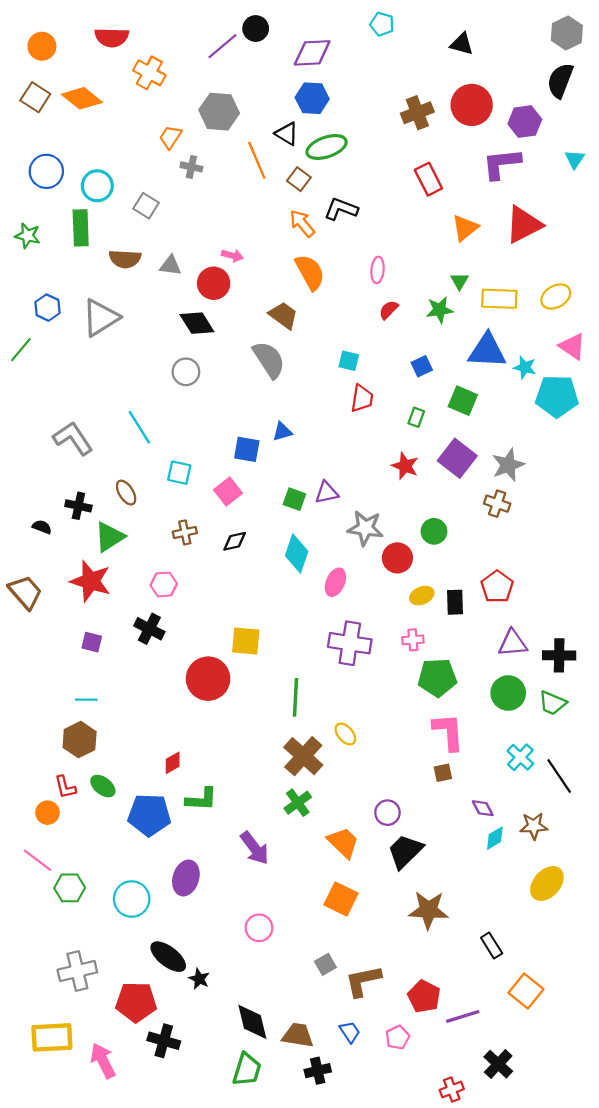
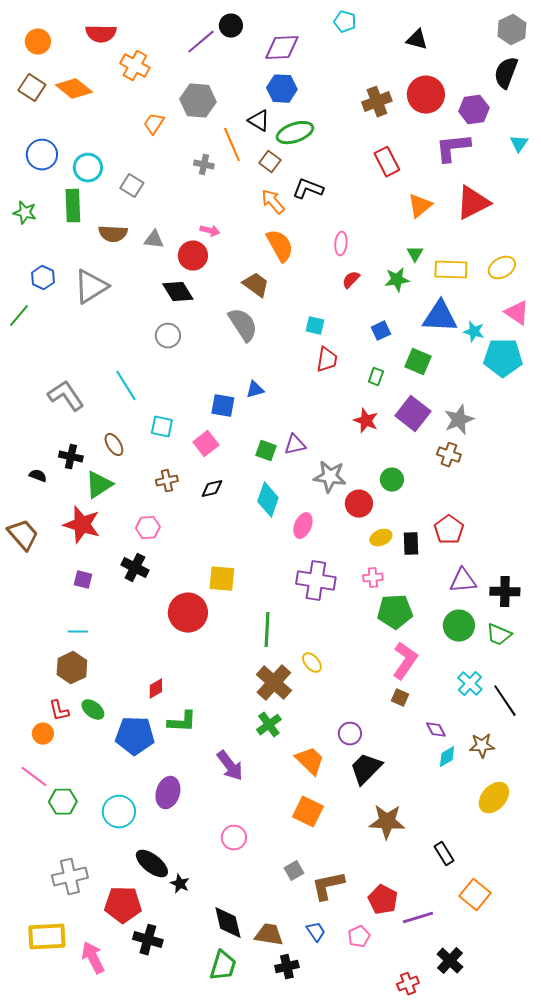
gray cross: (191, 167) -> (204, 165), moved
pink L-shape: (448, 732) -> (405, 661), turned 39
brown square: (443, 773) -> (400, 698), turned 36

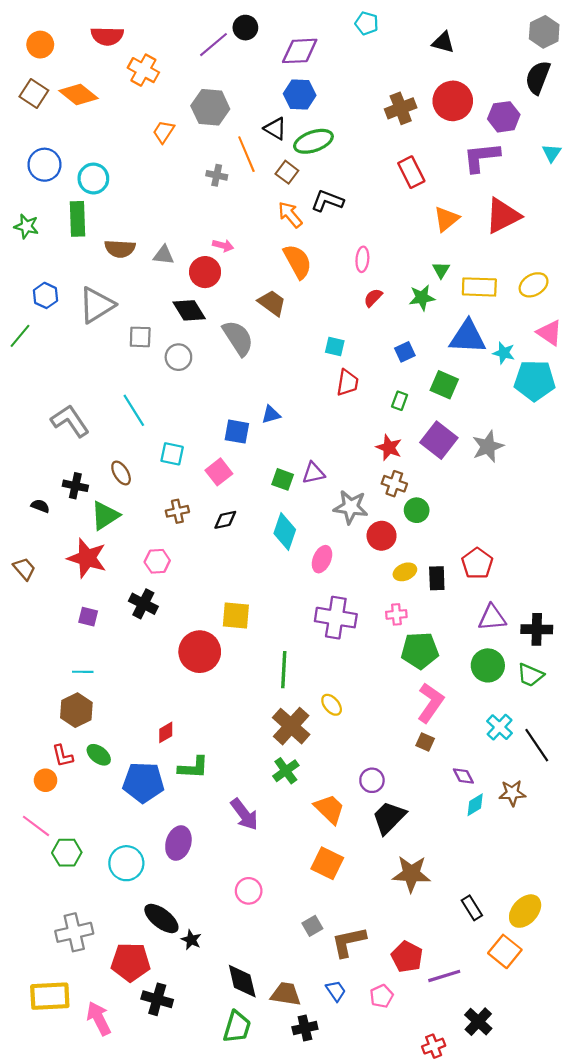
gray square: (132, 186) -> (140, 337), moved, turned -30
gray semicircle: (243, 325) -> (238, 338), moved
brown cross: (449, 455) -> (394, 484), moved
brown trapezoid: (23, 535) -> (24, 569), size x0.7
yellow ellipse: (494, 798) -> (525, 911), moved

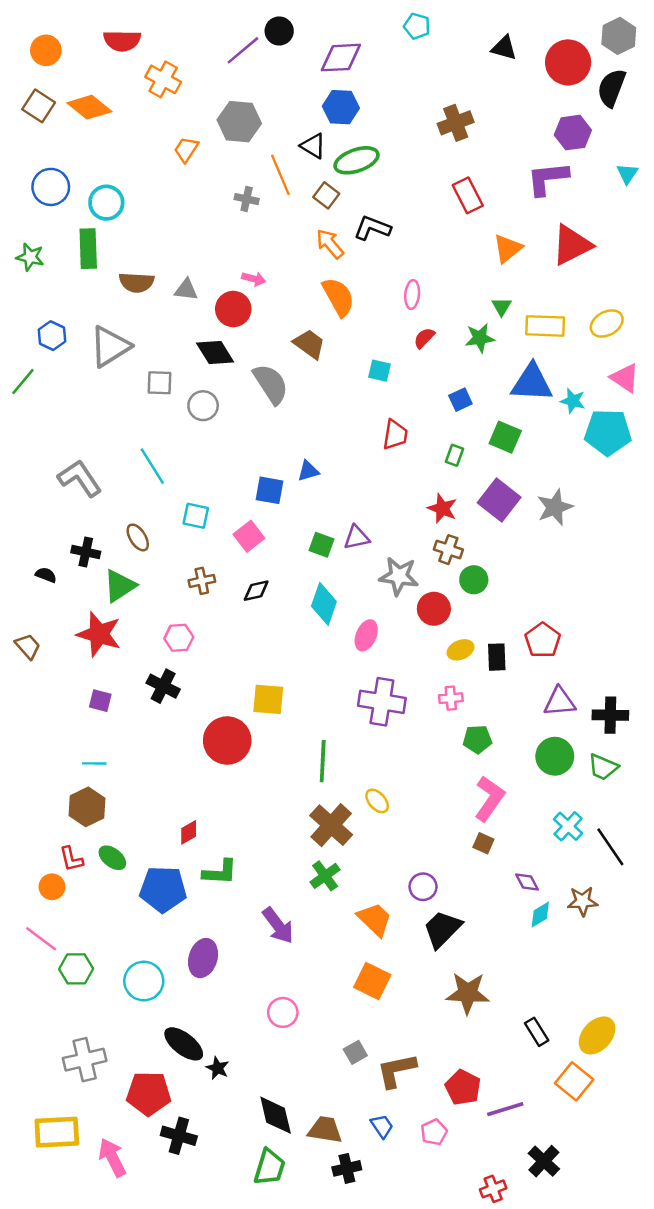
red circle: (453, 101) -> (568, 62), moved
cyan square: (335, 346) -> (379, 371), moved
green pentagon: (420, 651) -> (477, 739), size x0.7

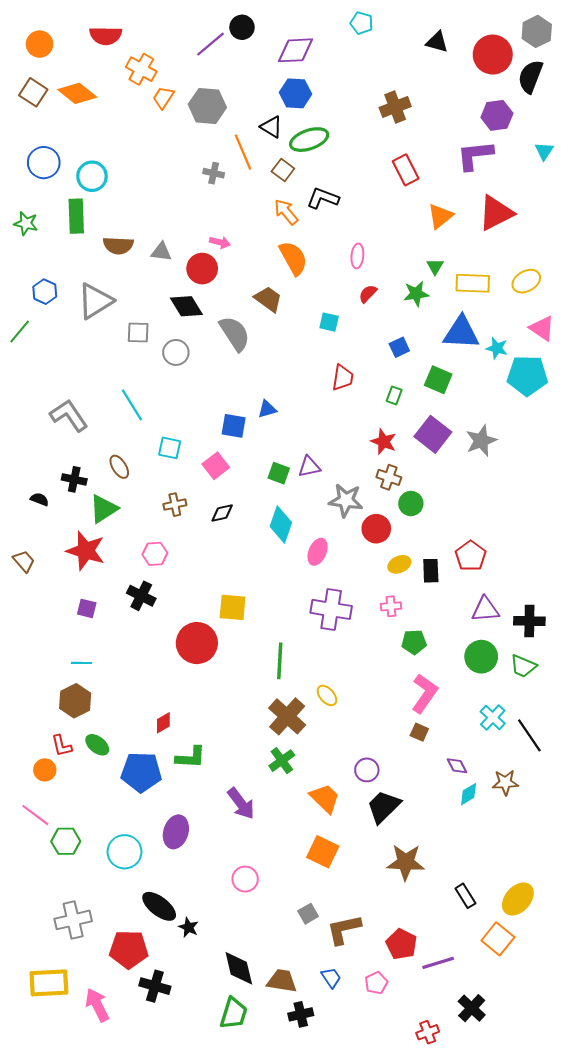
orange trapezoid: (186, 149) -> (163, 98), moved

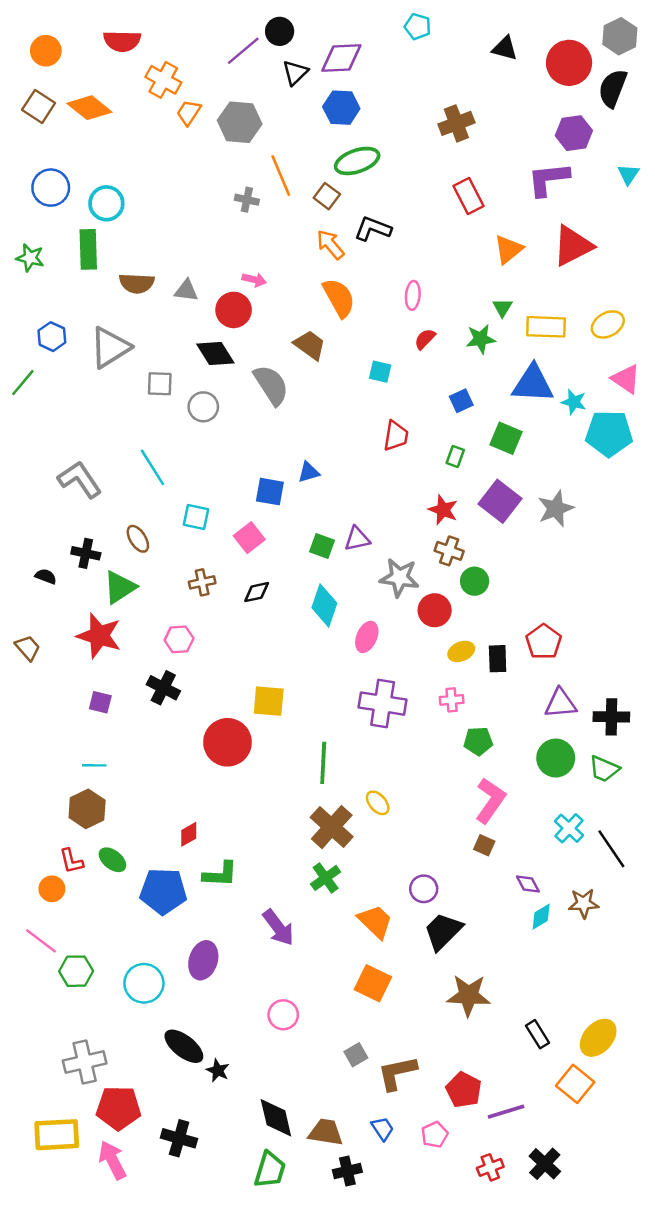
black triangle: (271, 127) -> (295, 73), moved, turned 45
red pentagon: (129, 949) -> (119, 1108), moved
red cross: (428, 1032) -> (490, 1167), moved

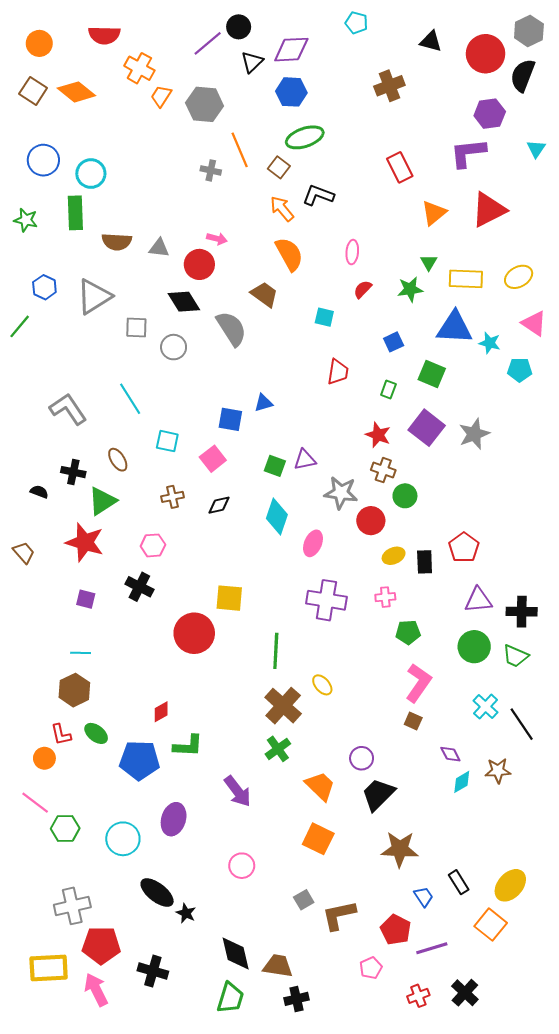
brown cross: (456, 123) -> (389, 86), moved
cyan pentagon: (609, 433) -> (520, 370), size x0.6
blue trapezoid: (383, 1129) -> (424, 897), moved

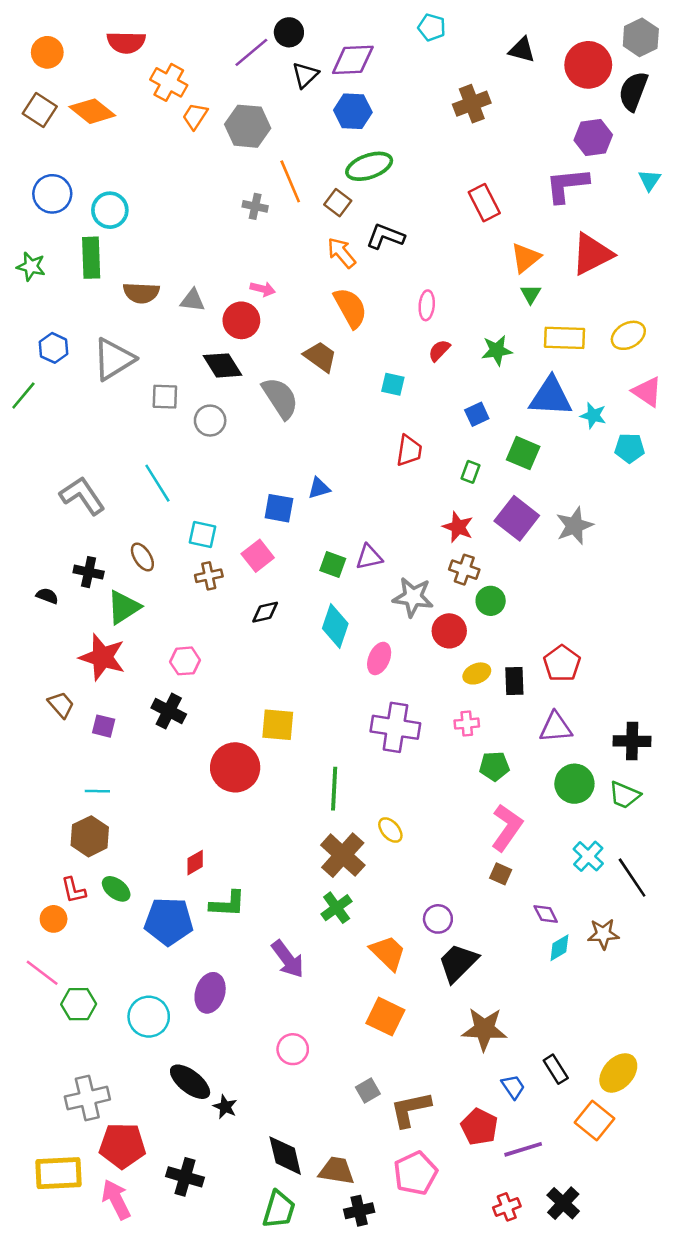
green triangle: (429, 262) -> (531, 294), moved
brown cross: (173, 497) -> (209, 576), moved
brown trapezoid: (24, 553) -> (61, 705), moved
purple triangle: (478, 600) -> (556, 727), moved
pink pentagon: (371, 968) -> (415, 1173), moved, size x1.6

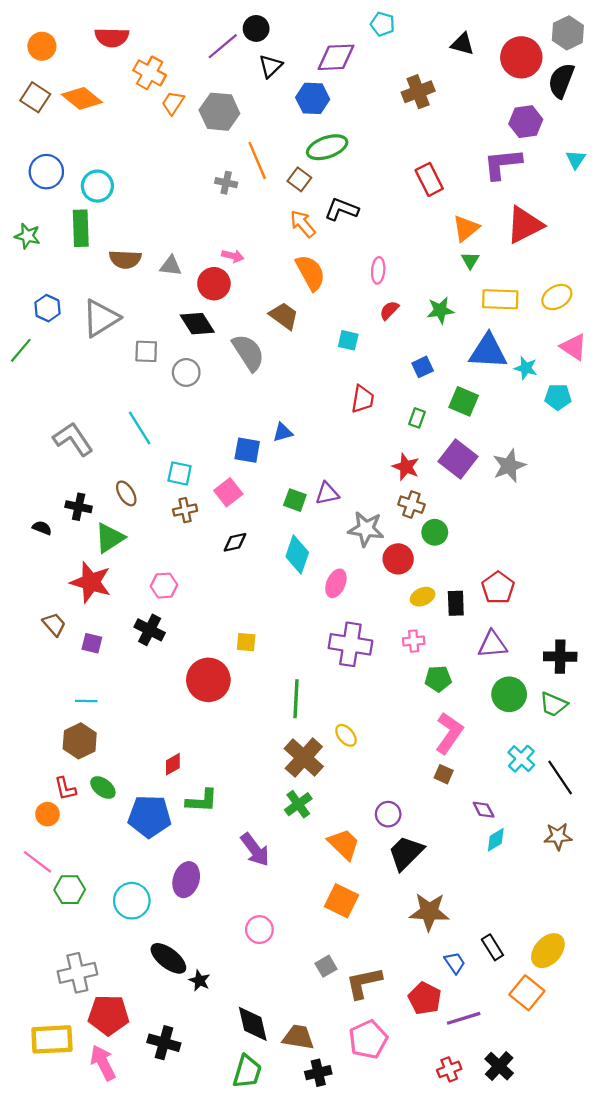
purple diamond: (353, 60) -> (336, 57), moved
yellow square: (278, 725) -> (246, 642), size x0.7
brown star: (603, 934) -> (558, 836), moved

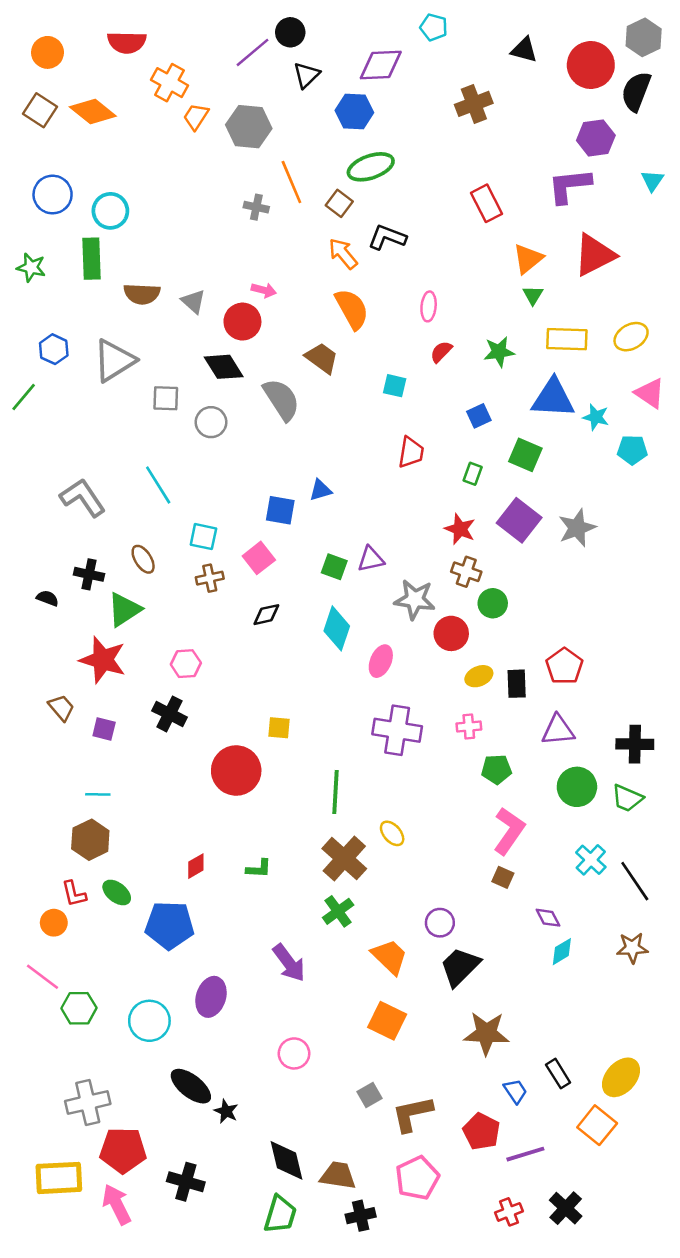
gray triangle: (171, 266) -> (193, 301), turned 35
green L-shape: (202, 801) -> (259, 869), moved, size x0.7

